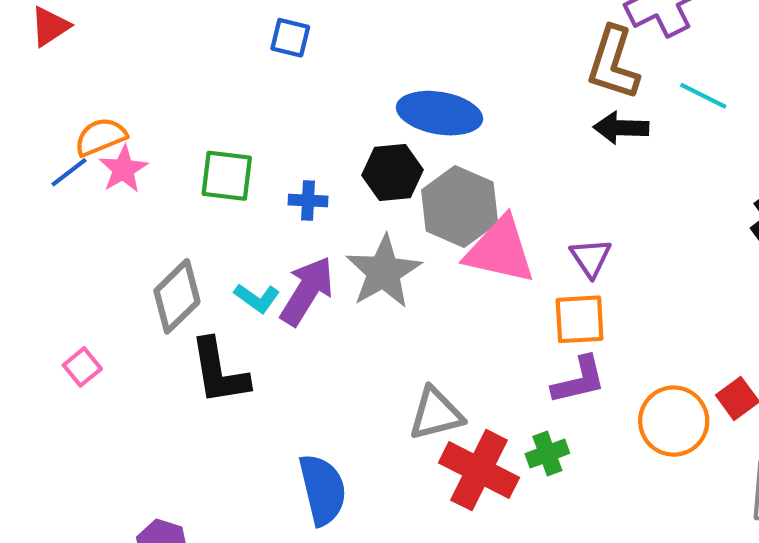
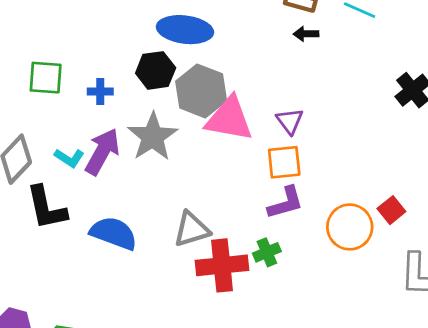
black arrow: (621, 128) -> (306, 34), size x0.7
red cross: (479, 470) -> (222, 265), turned -30
blue semicircle: (323, 490) -> (114, 233), moved, turned -54

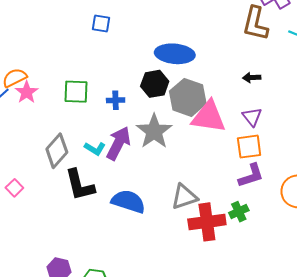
black arrow: (306, 34) -> (252, 78), moved

